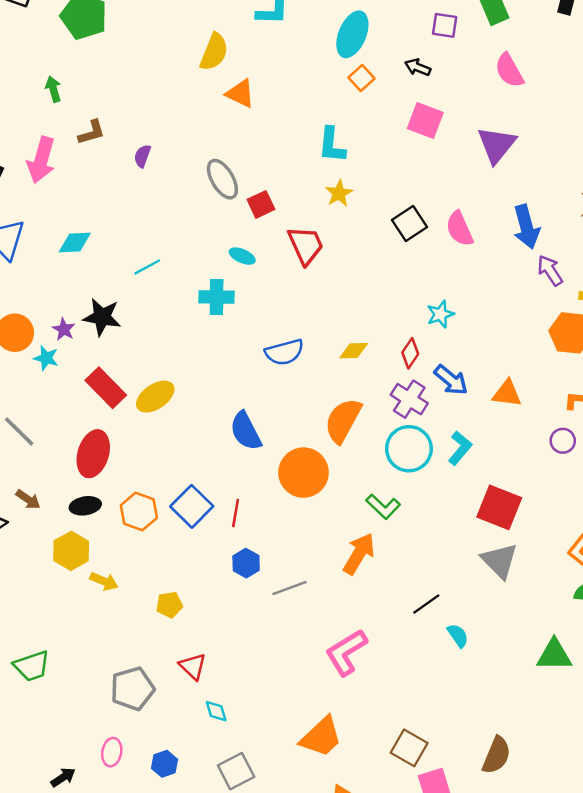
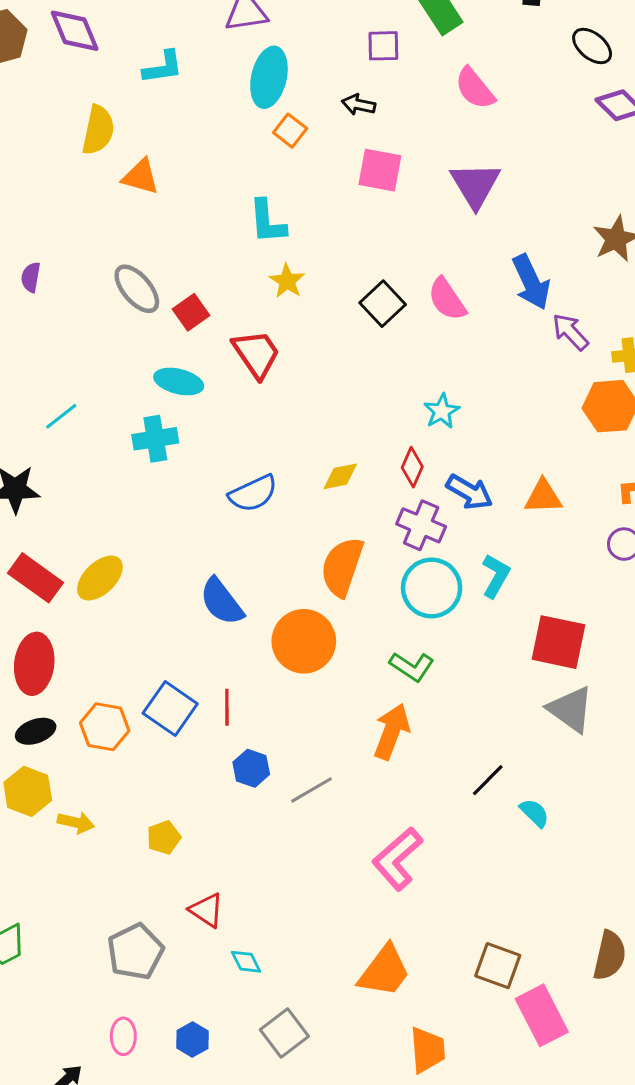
cyan ellipse: (242, 256) -> (179, 381), size x1.4

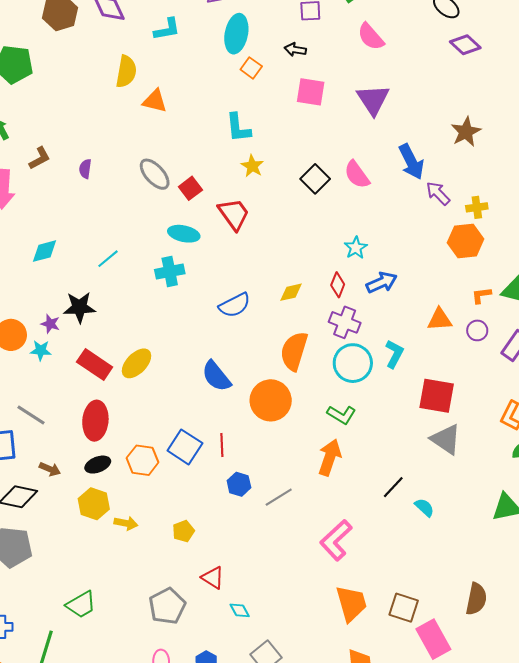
blue arrow: (469, 492) -> (382, 282), moved, turned -52
orange triangle: (543, 497) -> (440, 319), moved
orange trapezoid: (384, 971) -> (351, 603), moved, turned -51

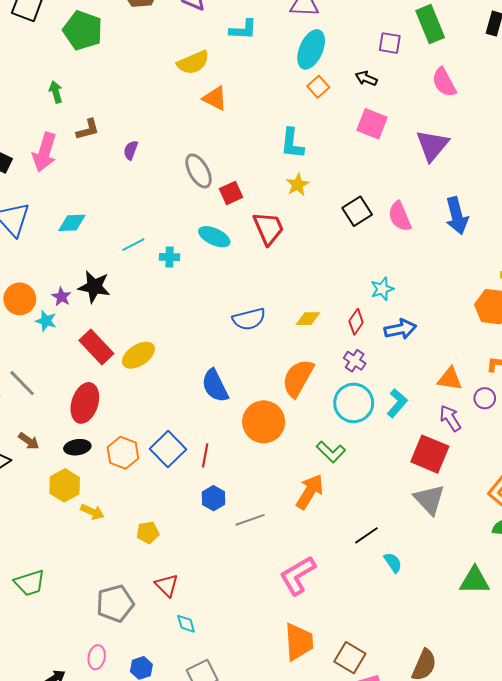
yellow semicircle: (126, 72) -> (193, 63), turned 44
purple arrow: (438, 193) -> (450, 418), moved
cyan cross: (170, 272) -> (170, 257), moved, size x0.7
purple cross: (345, 322) -> (355, 361), size x0.7

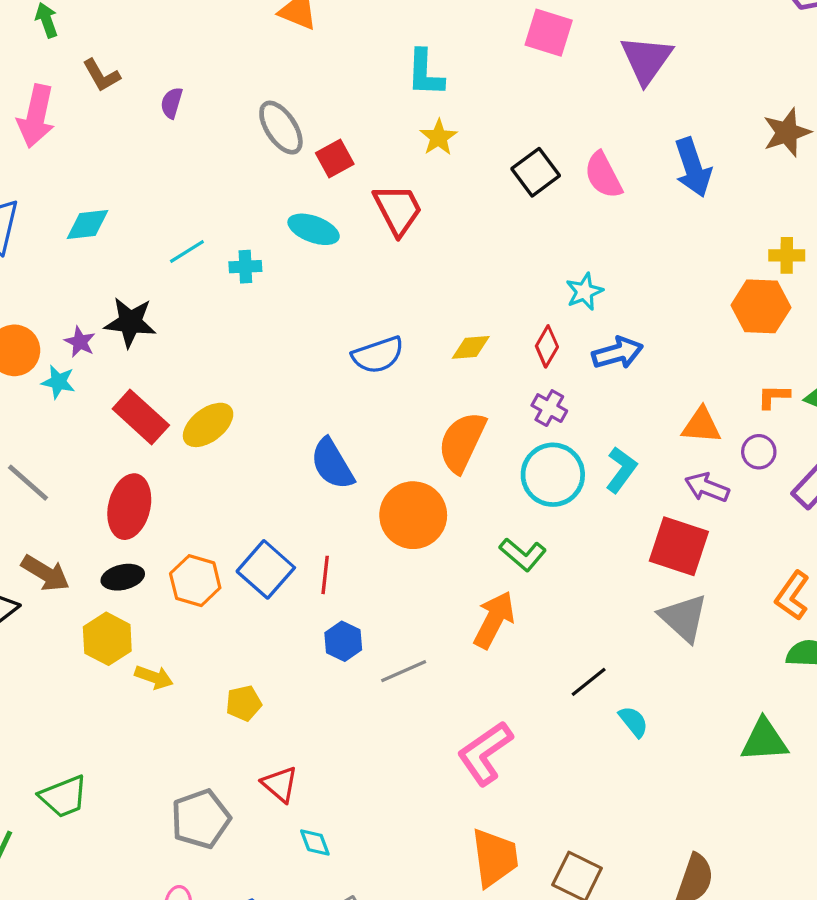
brown L-shape: (88, 129) -> (101, 75), turned 80
purple arrow: (450, 418) -> (707, 487), turned -32
brown arrow: (29, 441) -> (45, 573), size x1.4

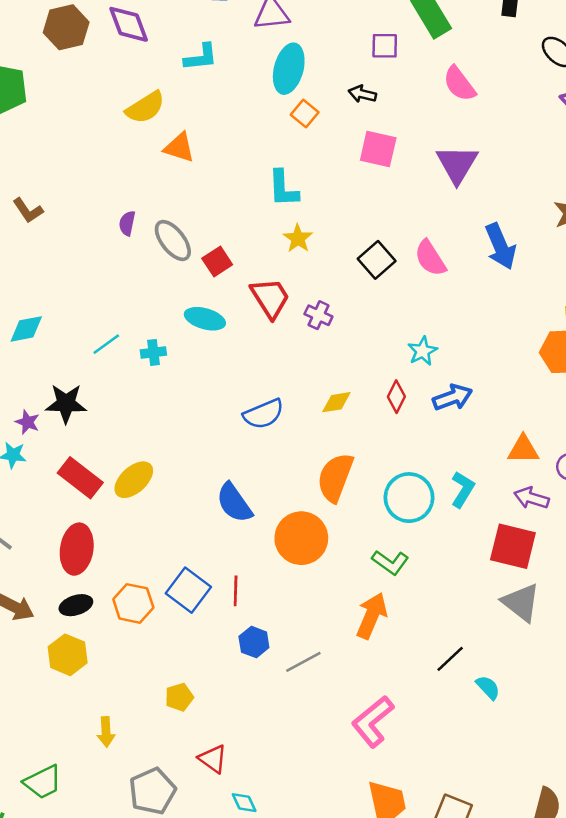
purple semicircle: (172, 103) -> (127, 223), moved
purple cross: (549, 408) -> (318, 315), moved
yellow arrow: (154, 677) -> (106, 732), moved, turned 72

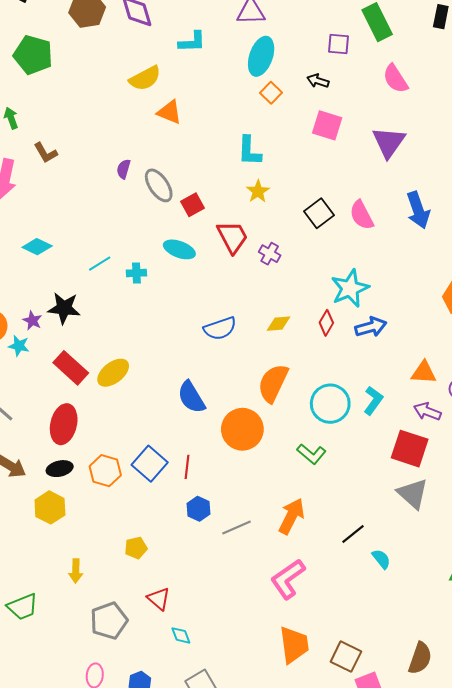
cyan diamond: (26, 329) -> (37, 247), turned 32
cyan star: (423, 351) -> (350, 288), size x1.6
orange arrow: (372, 616) -> (291, 516), moved

